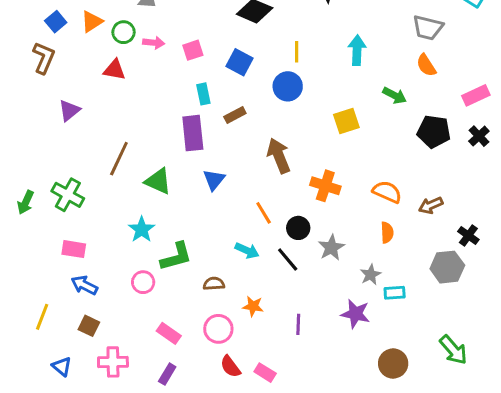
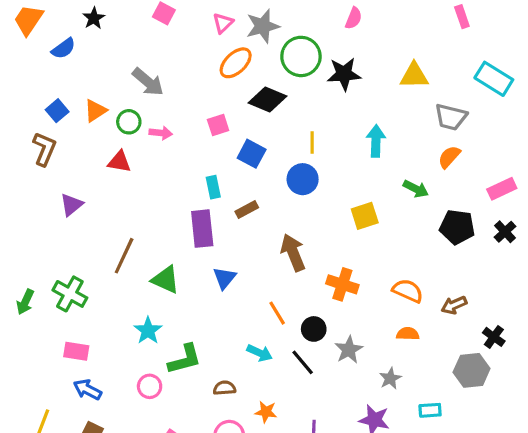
pink square: (193, 50) -> (218, 125), moved
orange semicircle: (426, 65) -> (449, 157), turned 75
orange semicircle: (387, 232) -> (408, 334), turned -85
cyan rectangle: (395, 293) -> (430, 410), moved

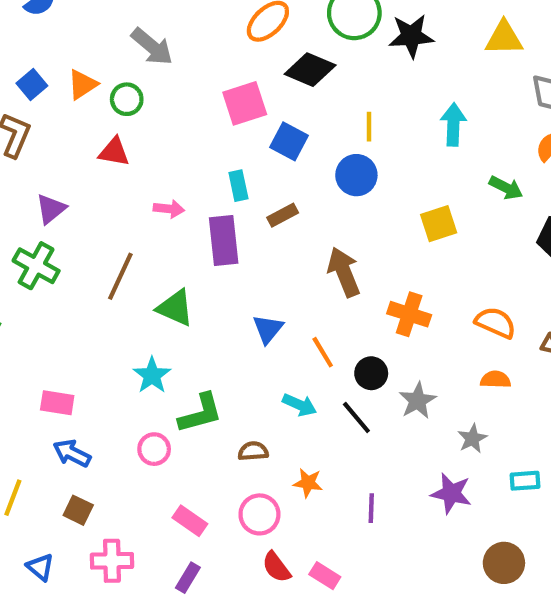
pink square: (218, 125) -> (245, 103), size x1.5
pink arrow: (161, 133) -> (169, 209), moved
blue triangle: (224, 278) -> (268, 329), moved
green cross: (70, 294) -> (36, 266), moved

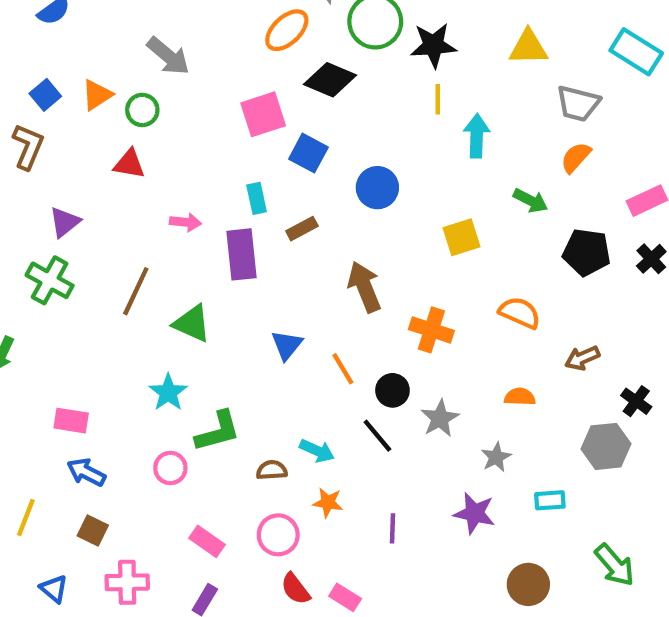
yellow line: (369, 127) -> (438, 99), moved
orange semicircle: (496, 323) -> (520, 313), moved
cyan arrow: (300, 405) -> (317, 451), moved

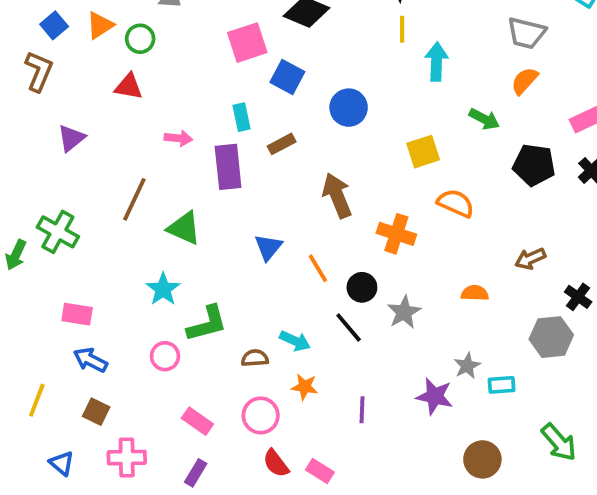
green cross: (50, 280) -> (58, 232), moved
orange semicircle: (520, 313) -> (456, 203), moved
gray star: (496, 457) -> (467, 366), moved

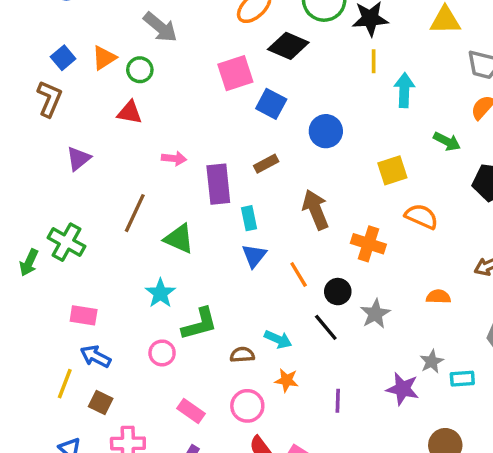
cyan rectangle: (241, 117) -> (249, 218), moved
yellow line: (37, 400) -> (65, 384), moved

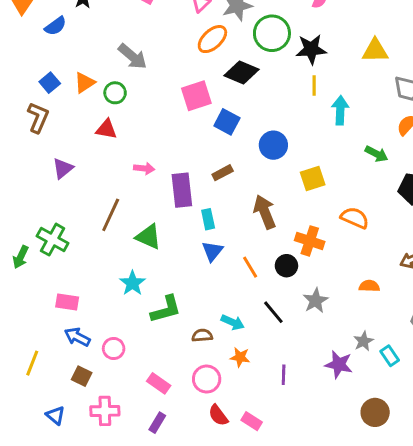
yellow square: (392, 170) -> (313, 179), moved
black circle: (338, 292) -> (286, 266), moved
pink circle: (162, 353) -> (114, 348), moved
cyan rectangle: (462, 379) -> (390, 356), turned 60
yellow line: (65, 384) -> (32, 363), moved

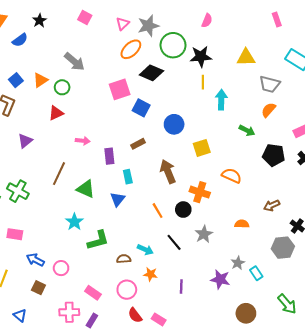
red triangle: (106, 129) -> (56, 113), turned -35
purple rectangle: (182, 190) -> (109, 156), size x0.7
blue triangle: (212, 251) -> (118, 199), moved
pink rectangle: (67, 302) -> (15, 234), moved
pink cross: (105, 411) -> (69, 312), moved

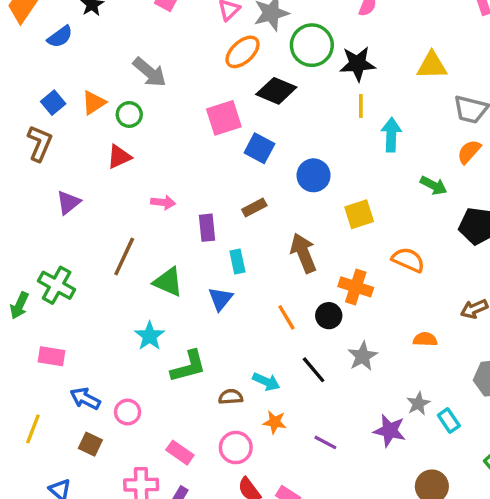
purple line: (181, 287) -> (325, 442), turned -64

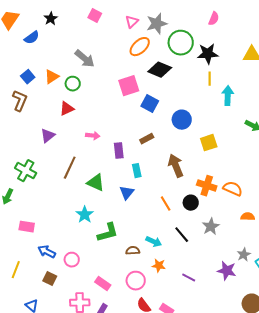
purple triangle: (68, 202) -> (48, 136), moved
orange semicircle: (408, 260) -> (233, 189), moved
green cross: (57, 285) -> (26, 171), moved

